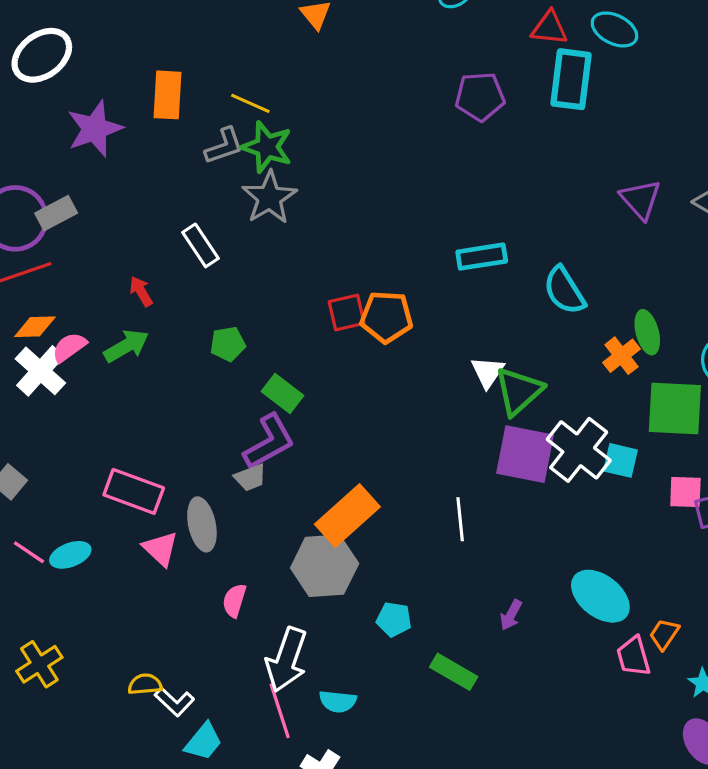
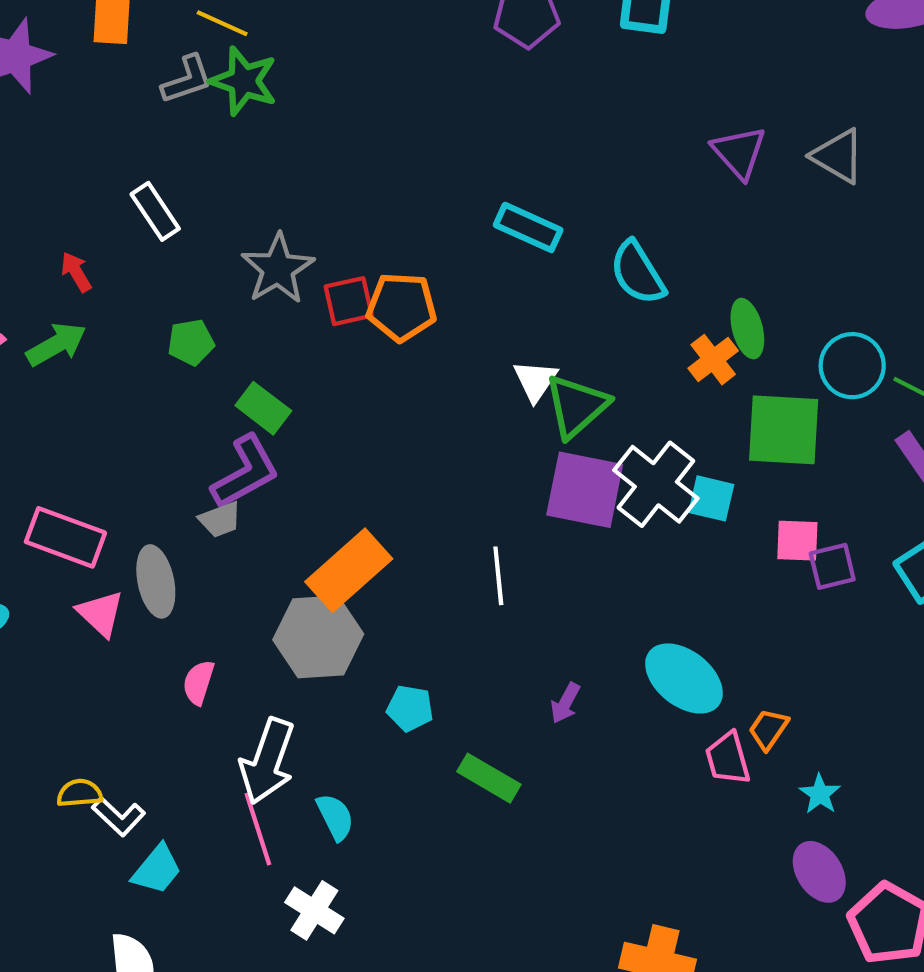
gray star: (269, 198) -> (278, 269), moved
cyan rectangle: (482, 257) -> (528, 227), turned 33
cyan semicircle: (338, 701) -> (335, 817), turned -123

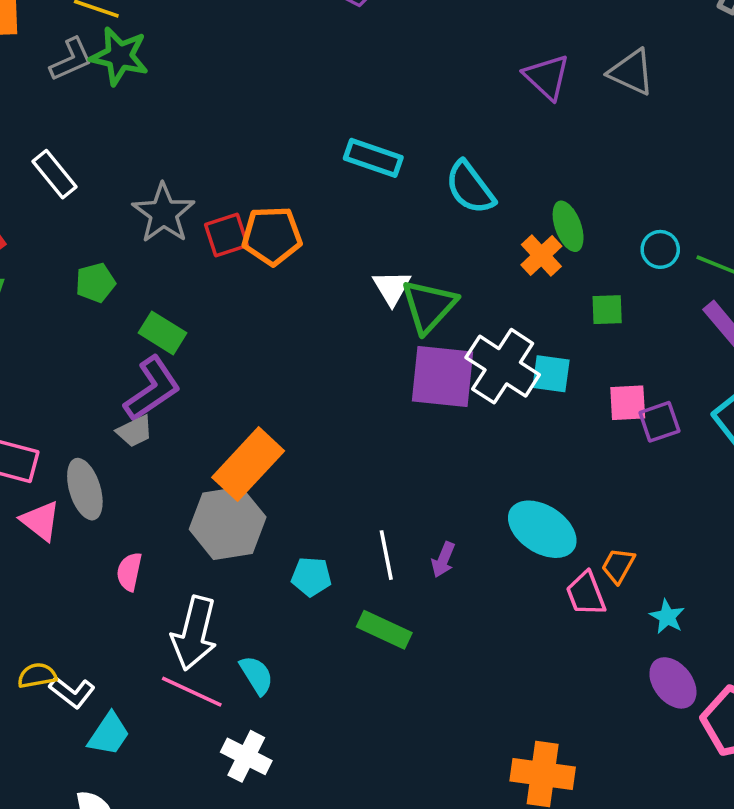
cyan circle: (852, 366) -> (660, 249), size x0.7
green square: (784, 430) -> (607, 310), size x0.5
white line: (498, 576) -> (386, 555), moved
pink line: (258, 829) -> (192, 692), turned -42

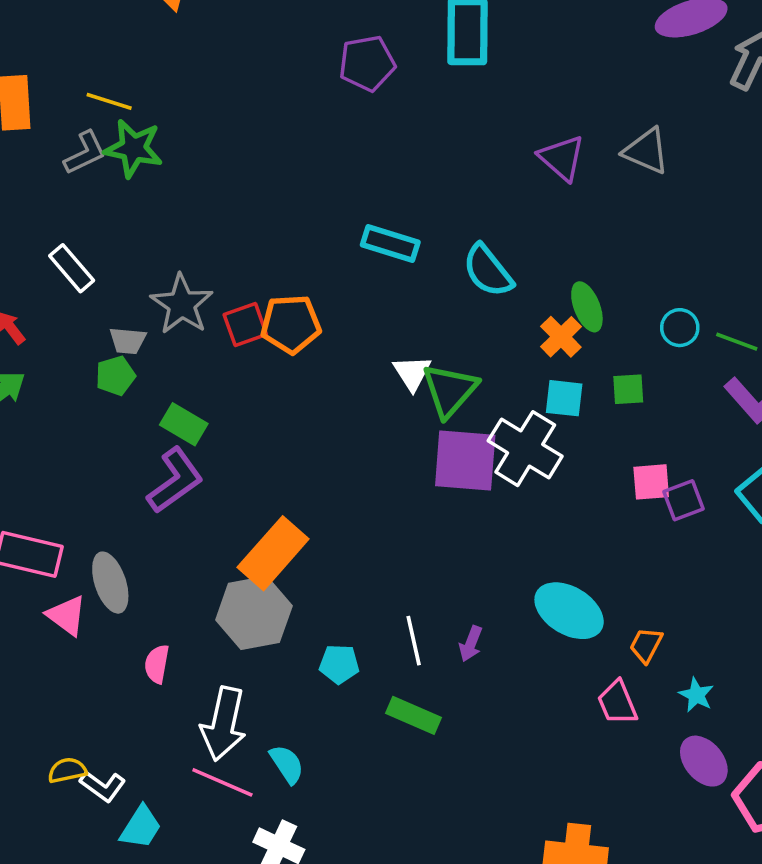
cyan square: (551, 374) -> (564, 398), moved
gray trapezoid: (135, 431) -> (128, 341), moved, turned 33
pink trapezoid: (586, 594) -> (617, 703), moved

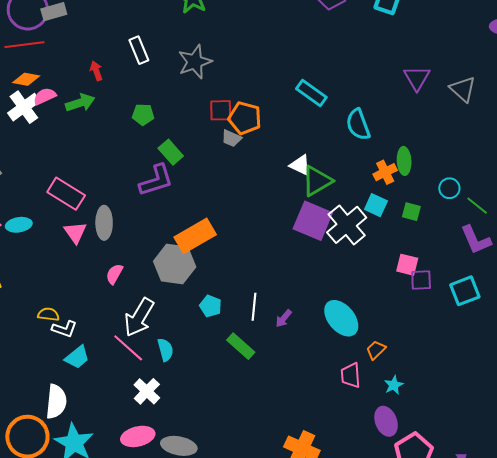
gray star: (182, 304) -> (195, 62), moved
gray trapezoid: (128, 341) -> (232, 138), moved
white triangle: (412, 373) -> (300, 165), turned -50
white L-shape: (103, 786) -> (64, 329), turned -35

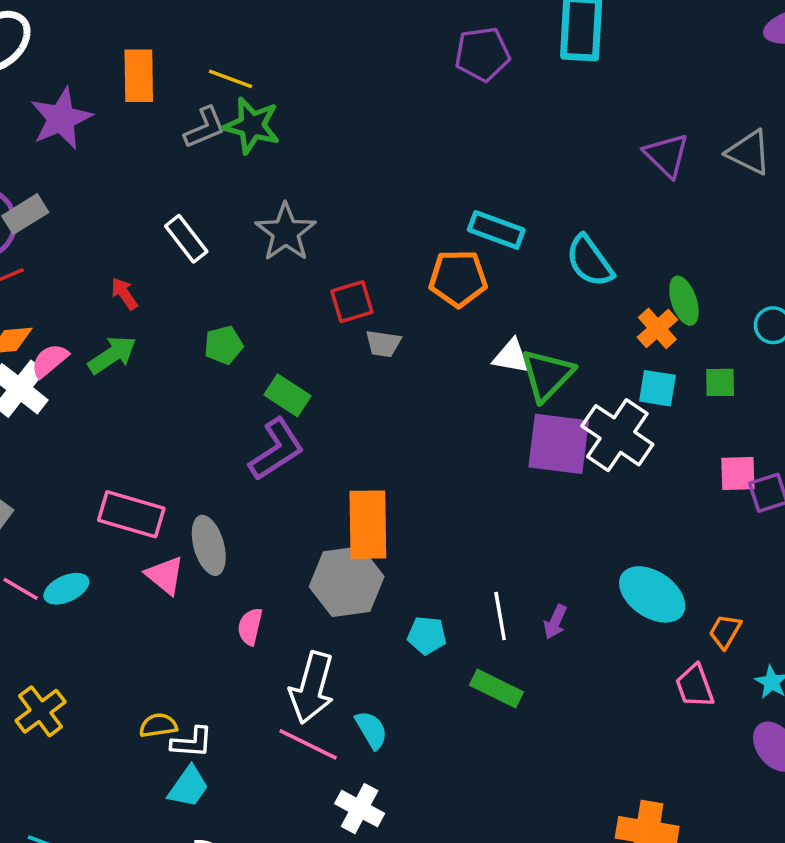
orange pentagon: (245, 118) -> (458, 278), moved
orange rectangle: (195, 236) -> (368, 525), turned -45
cyan trapezoid: (77, 357) -> (188, 787), moved

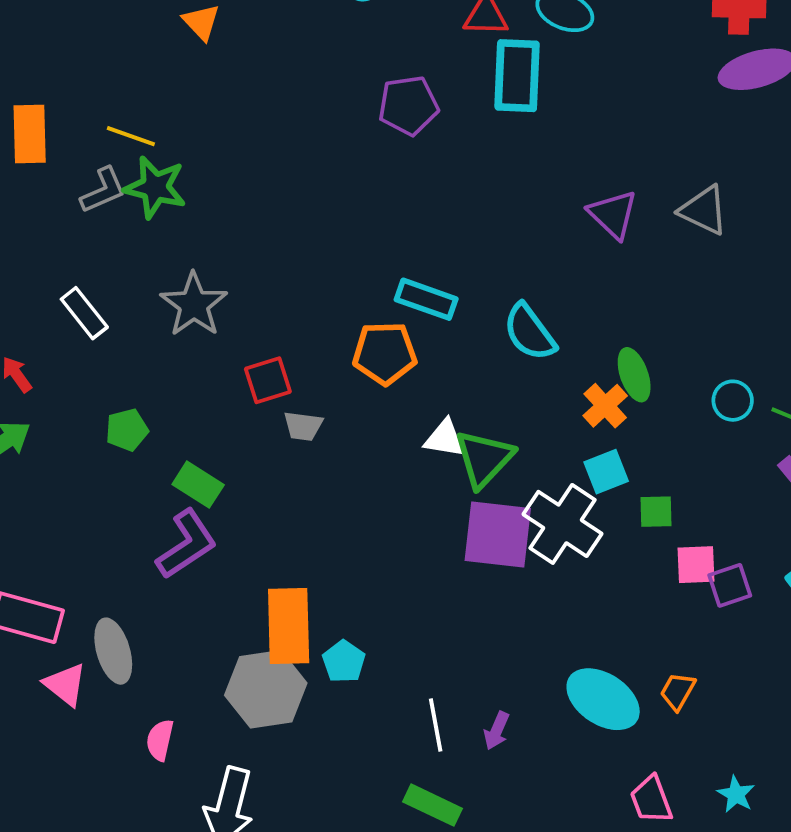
green square: (720, 382) -> (656, 512), moved
cyan square: (657, 388) -> (606, 472), turned -30
orange trapezoid: (725, 631) -> (678, 691), moved
cyan pentagon: (427, 635) -> (344, 661), moved, turned 30

